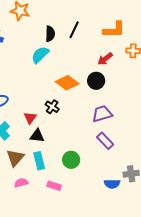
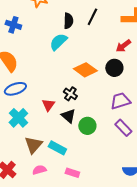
black triangle: (37, 136) -> (68, 116), moved, turned 35
green circle: (71, 160) -> (87, 126), moved
cyan rectangle: (39, 161) -> (57, 148), turned -48

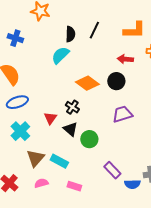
red arrow: (123, 46) -> (125, 59), turned 42
purple rectangle: (123, 128) -> (112, 170), moved

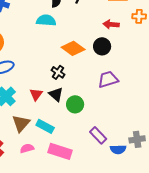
cyan semicircle: (60, 55) -> (46, 20), turned 48
red triangle: (50, 118) -> (36, 94), moved
pink rectangle: (74, 186) -> (60, 151), size x1.6

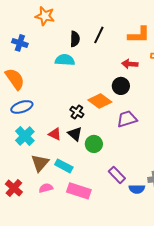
orange diamond: (73, 48) -> (100, 101), moved
red triangle: (36, 94) -> (55, 134), turned -40

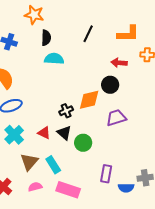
black semicircle: (75, 39) -> (46, 38), moved
orange diamond: (100, 101) -> (89, 100), turned -50
black cross: (77, 112) -> (66, 111), turned 32
cyan rectangle: (64, 166) -> (53, 165), turned 30
purple rectangle: (117, 175) -> (106, 174), turned 54

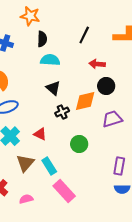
red arrow: (119, 63) -> (97, 64), moved
black triangle: (64, 133) -> (53, 88), moved
purple rectangle: (106, 174) -> (119, 166), moved
pink semicircle: (35, 187) -> (26, 199), moved
pink rectangle: (68, 190) -> (64, 191), turned 30

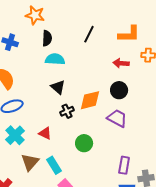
red arrow: (97, 64) -> (121, 63), moved
black circle: (106, 86) -> (119, 90), moved
purple trapezoid: (112, 119) -> (117, 118), turned 45

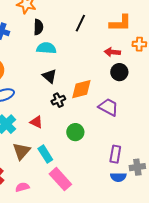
black circle: (119, 90) -> (119, 72), moved

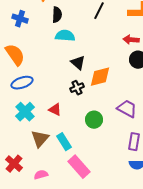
black triangle: (49, 76) -> (78, 63), moved
purple trapezoid: (108, 107) -> (127, 109), moved

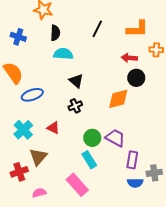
orange diamond: (100, 77) -> (118, 99), moved
blue ellipse: (22, 83) -> (32, 95), moved
purple trapezoid: (127, 109) -> (115, 138), moved
cyan rectangle: (64, 142) -> (89, 160), moved
red cross: (14, 164) -> (19, 172), moved, turned 30

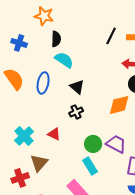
black line: (97, 29) -> (111, 36), moved
cyan semicircle: (63, 54) -> (64, 60), turned 30
blue ellipse: (32, 95) -> (43, 83), moved, turned -60

